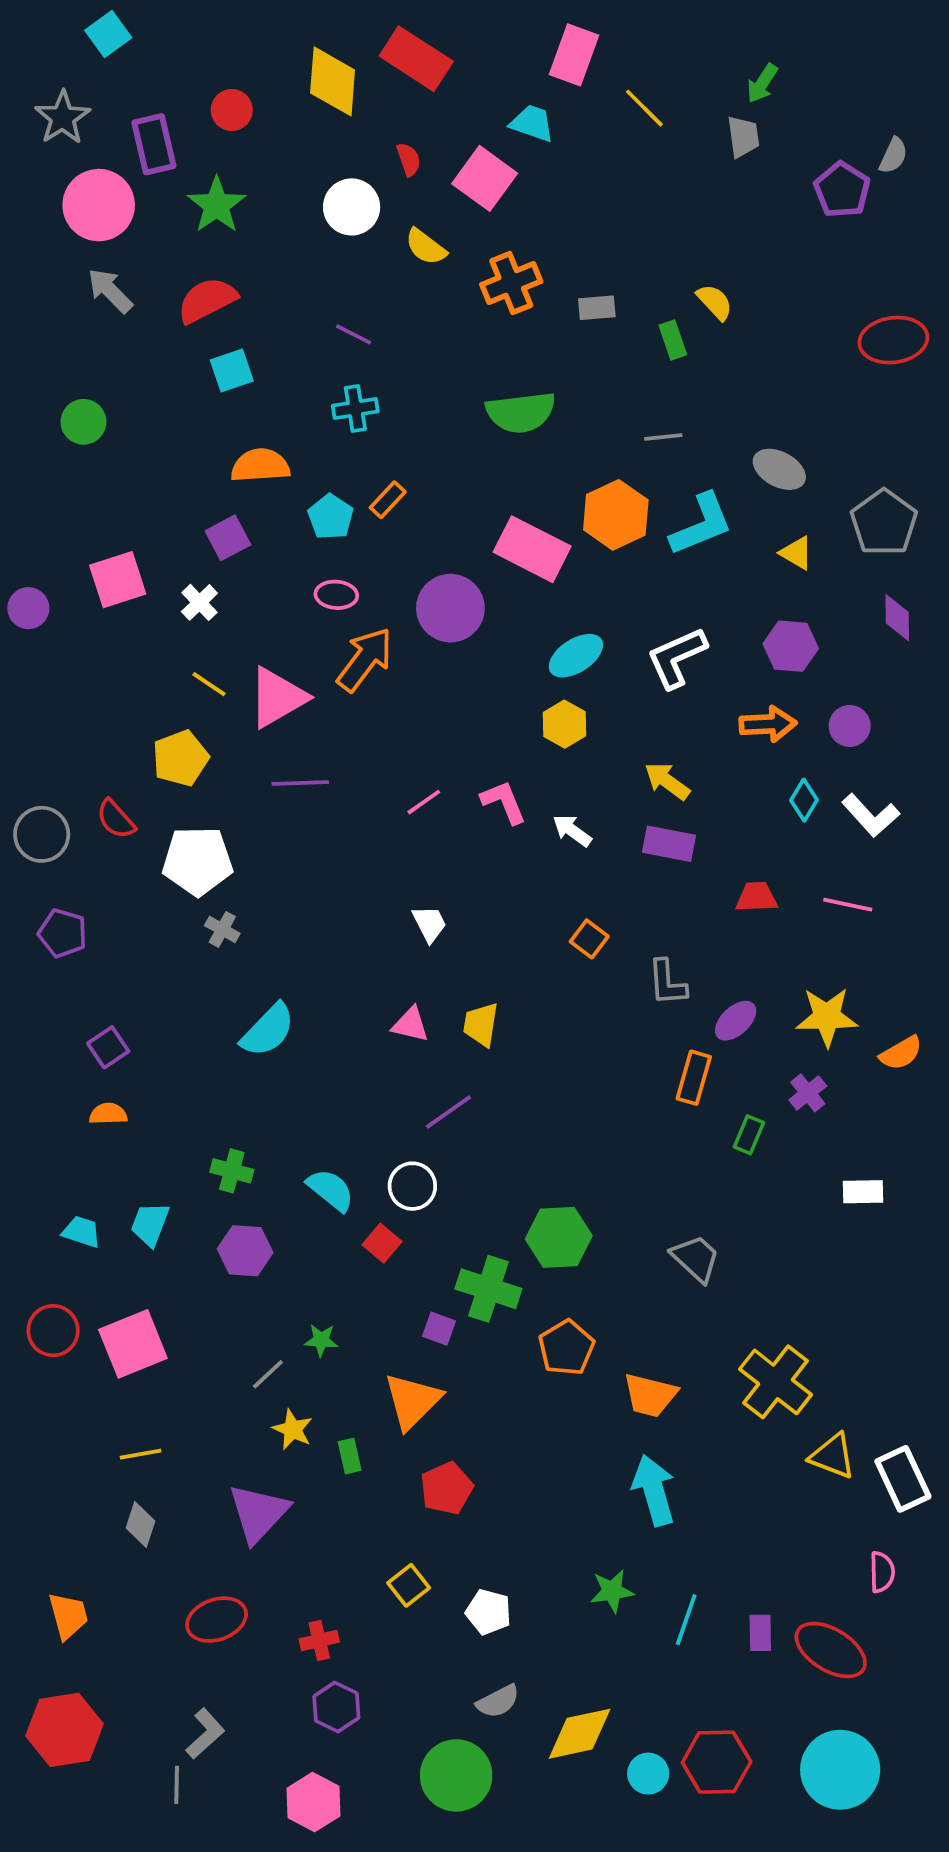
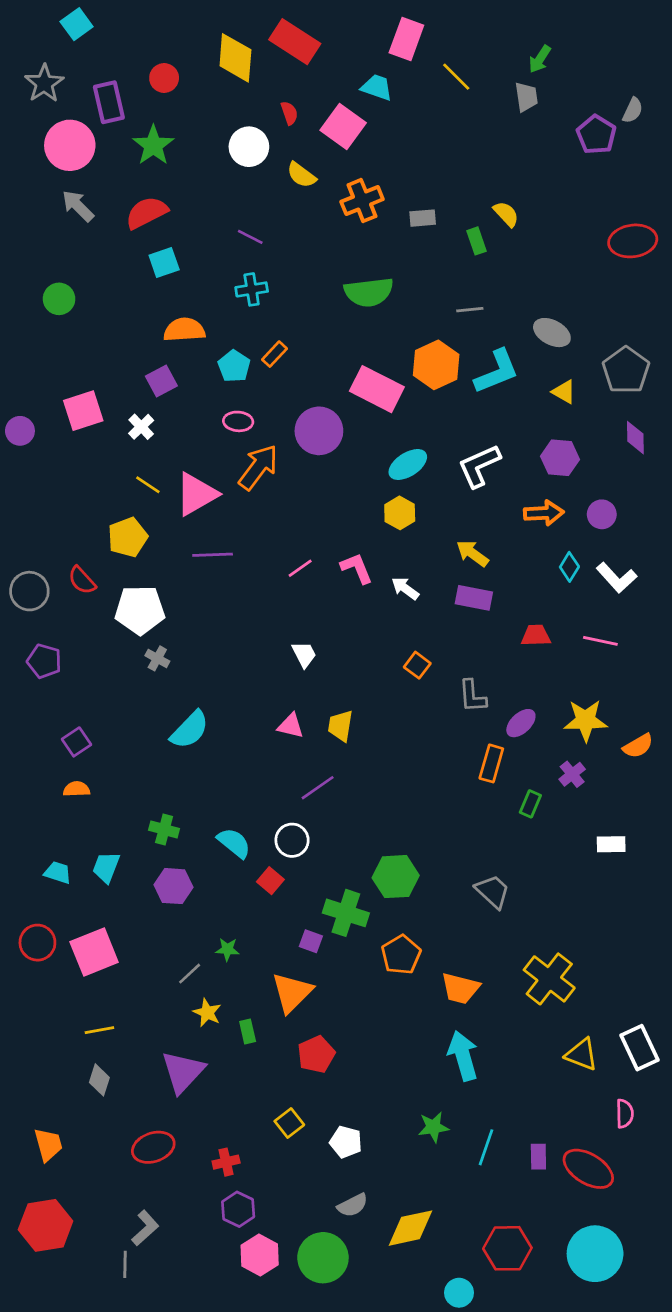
yellow triangle: (833, 1456) -> (582, 1054), moved
cyan circle: (648, 1774) -> (459, 1293), moved
pink hexagon: (314, 1802) -> (260, 1255), moved

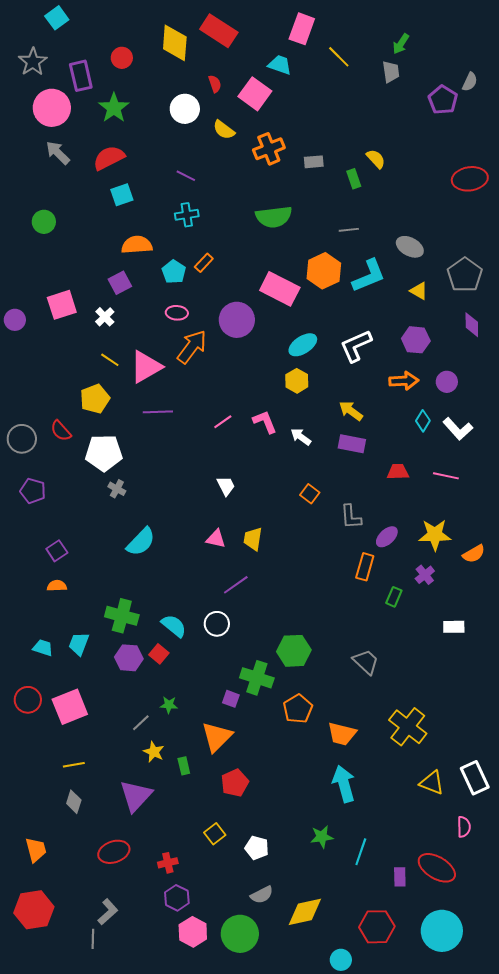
green cross: (164, 829) -> (122, 616), size x1.5
red square: (270, 881) -> (159, 654), moved
purple rectangle: (538, 1157) -> (400, 877), moved

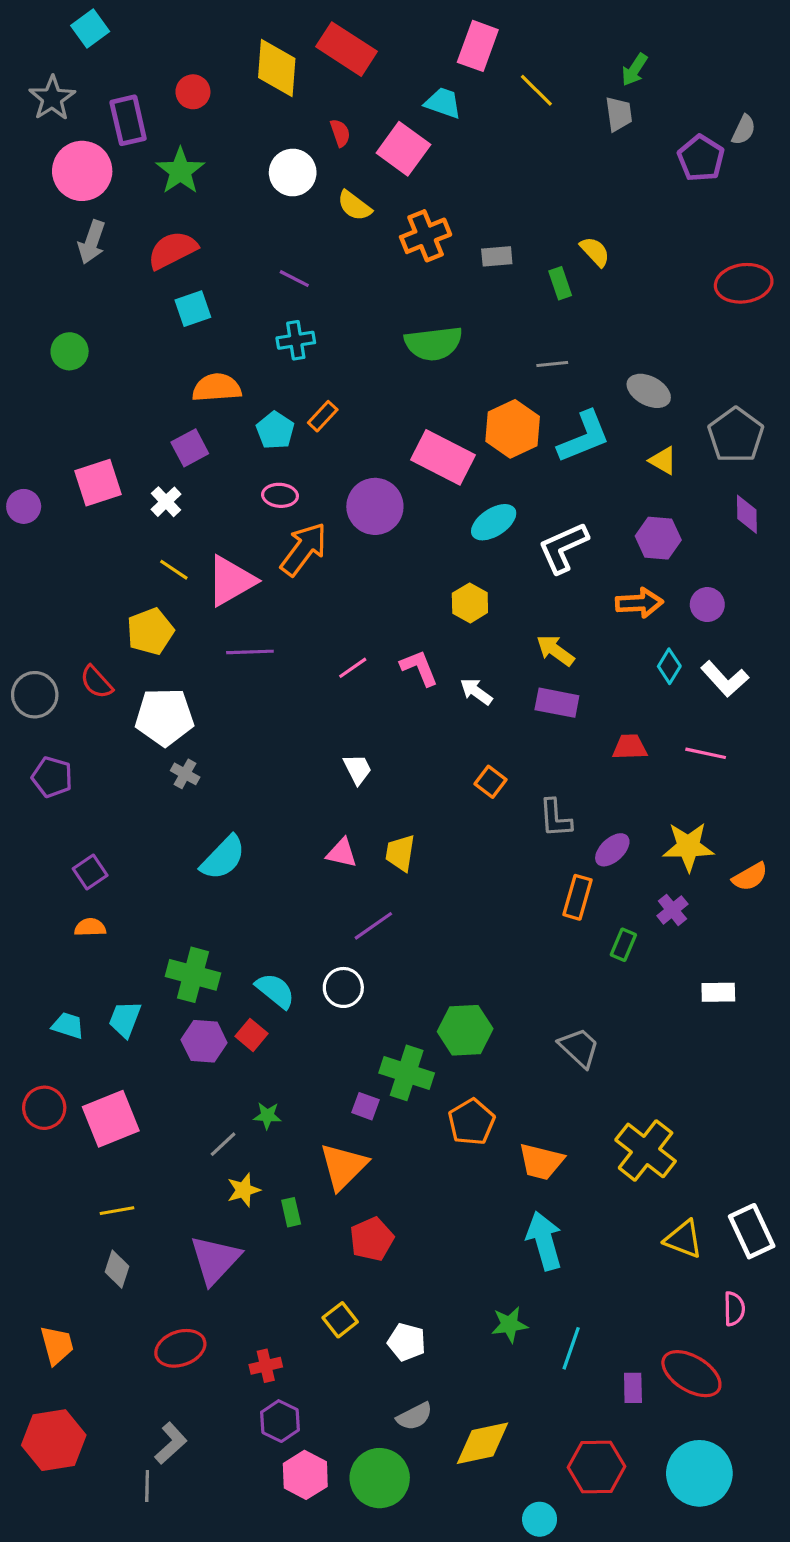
gray arrow: (58, 153) -> (92, 242), turned -116
cyan ellipse: (303, 345) -> (494, 522), moved
yellow star: (154, 752) -> (244, 1190), turned 30

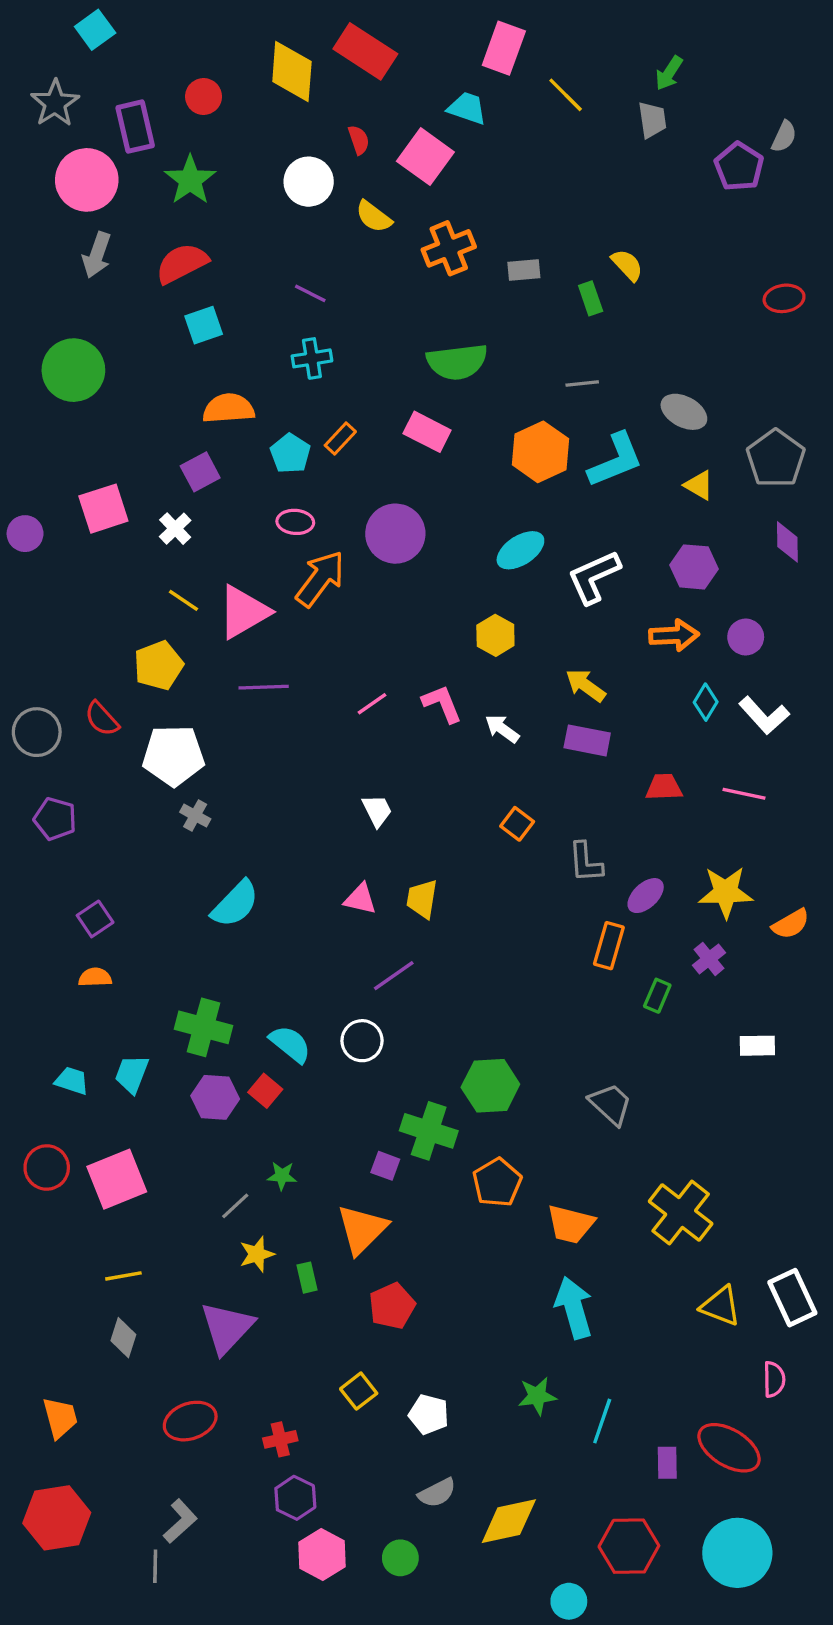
red ellipse: (744, 283) -> (784, 298), size x0.7
green circle: (70, 351) -> (73, 370), size x1.6
pink rectangle: (443, 457) -> (427, 432), moved, size x0.7
green circle: (380, 1478) -> (400, 1558), size x0.6

